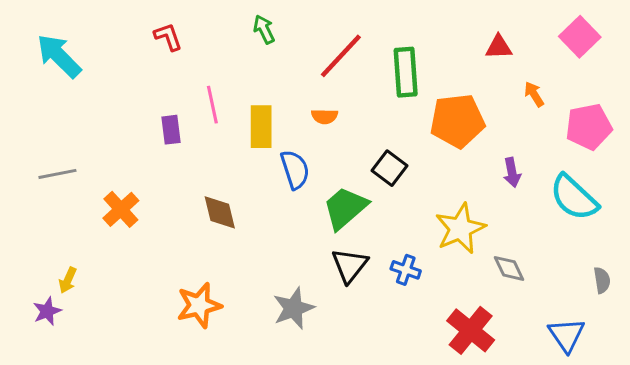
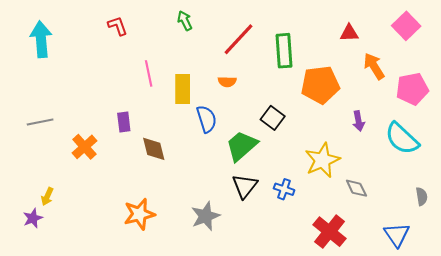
cyan arrow: (59, 56) -> (41, 39), turned 40
orange arrow: (534, 94) -> (374, 66), size x1.5
purple rectangle: (171, 130) -> (124, 122), moved

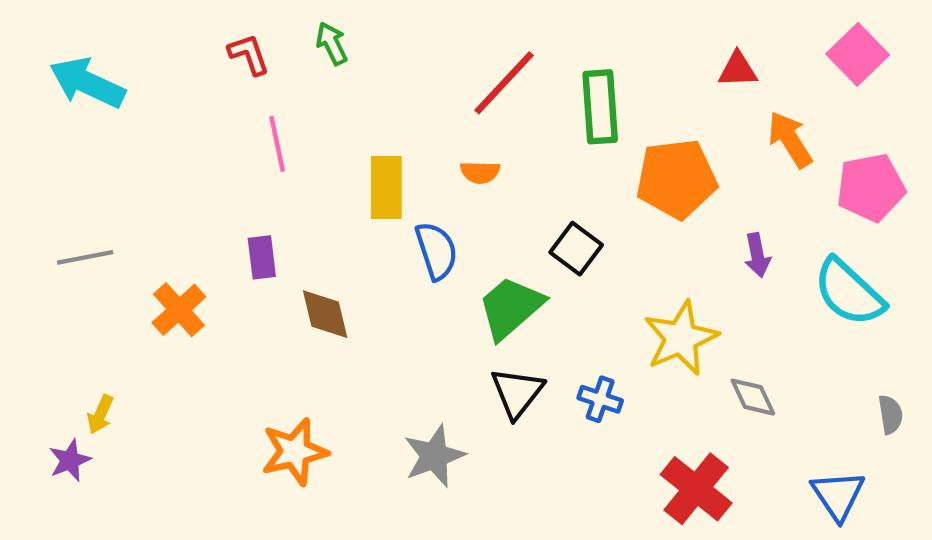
green arrow: (185, 21) -> (332, 43), moved
cyan arrow: (41, 39) -> (87, 83), turned -60
pink line: (149, 73) -> (277, 144), moved

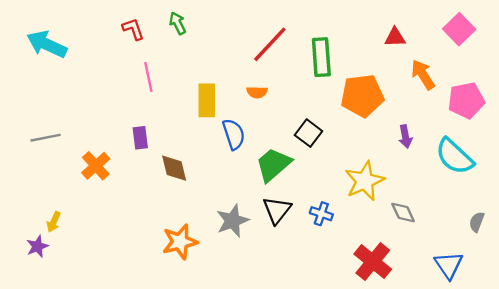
gray semicircle: (890, 414) -> (477, 222), turned -150
orange star: (295, 452) -> (180, 242), moved
gray star: (434, 456) -> (233, 221), moved

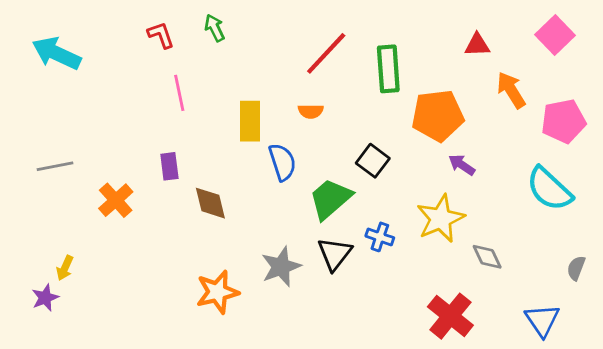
purple arrow: (405, 137) -> (462, 165), moved, turned 135
blue cross: (321, 214) -> (380, 237), moved

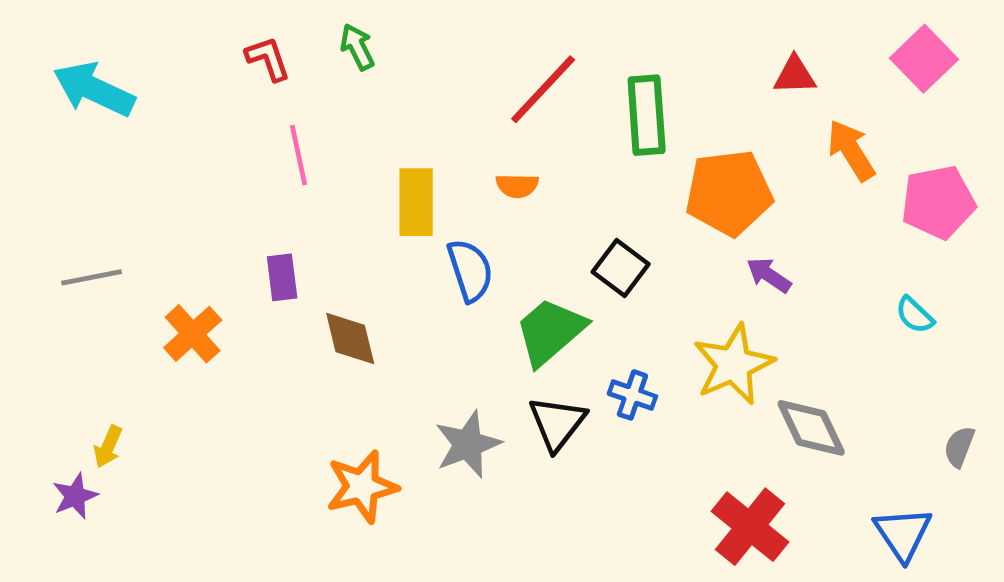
cyan semicircle: (549, 189) -> (915, 315), size x0.5
gray diamond: (487, 257) -> (811, 428), size x1.4

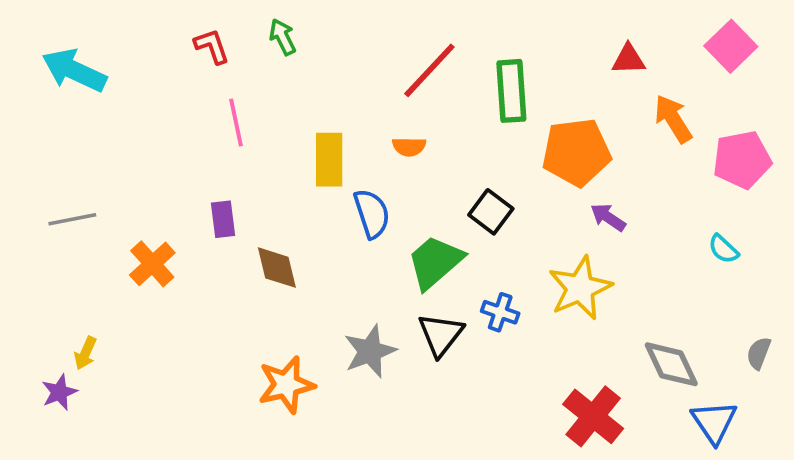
gray diamond: (811, 428) -> (671, 364), moved

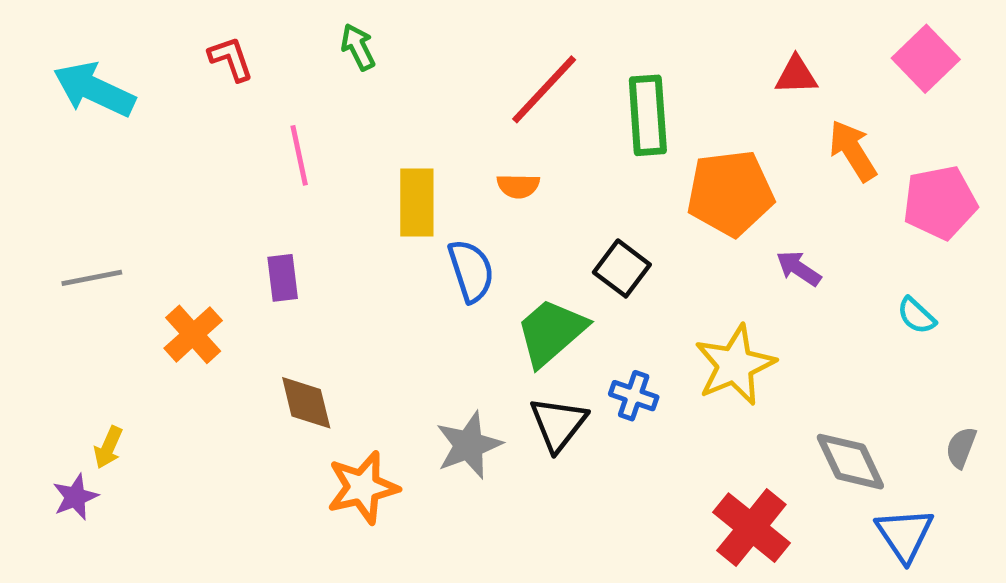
red L-shape: (212, 46) -> (231, 59), moved
purple arrow: (608, 217) -> (799, 268), moved
brown diamond: (277, 268) -> (306, 403), moved

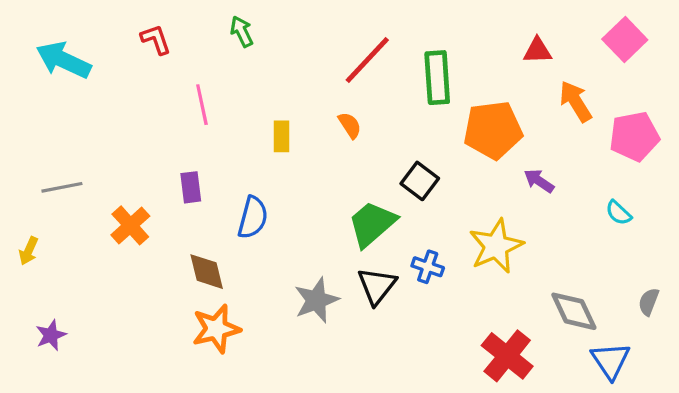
orange semicircle: (518, 186) -> (350, 125), turned -124
yellow rectangle: (417, 202) -> (281, 136), size x0.7
blue semicircle: (471, 271) -> (253, 218), moved, turned 33
yellow arrow: (108, 447) -> (29, 251), moved
orange star: (363, 488) -> (216, 329), moved

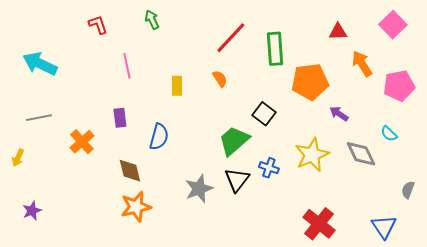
cyan arrow: (64, 60) -> (40, 64), moved
gray diamond: (574, 311) -> (361, 154), moved

